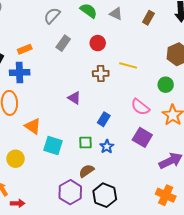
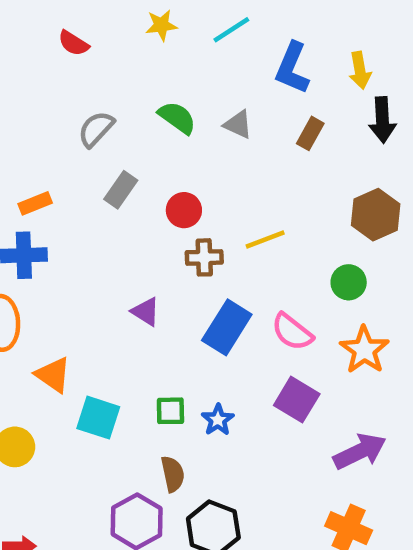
red circle: (98, 43) -> (184, 210), moved
yellow line: (128, 65) -> (265, 239), turned -36
blue rectangle: (104, 119) -> (227, 327), moved, size x1.6
brown semicircle: (87, 171) -> (173, 474), turned 112

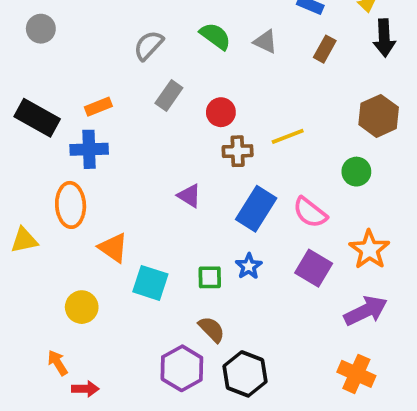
orange star: (364, 350) -> (369, 250), moved
blue star: (218, 420) -> (249, 266), moved
brown semicircle: (173, 474) -> (212, 329), turned -32

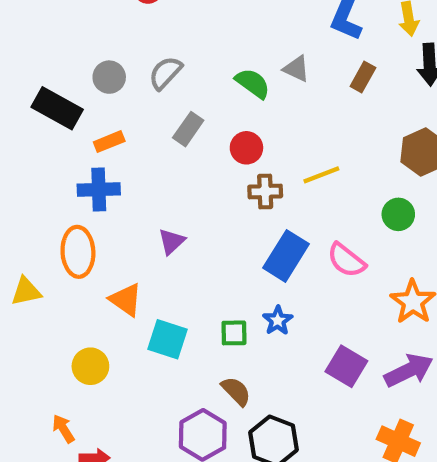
gray circle: (41, 29) -> (109, 77), moved
green semicircle: (215, 36) -> (253, 83), moved
black rectangle: (37, 118) -> (57, 108), moved
purple triangle: (189, 196) -> (172, 241), moved, turned 45
purple square: (314, 268) -> (346, 366), moved

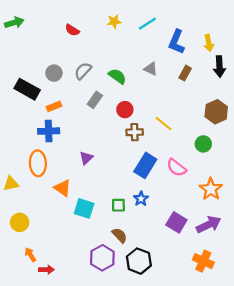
green semicircle: (253, 83) -> (117, 76), moved
yellow line: (321, 175) -> (164, 124), turned 60
yellow circle: (90, 366) -> (20, 222), moved

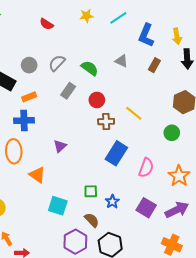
pink semicircle: (176, 168) -> (146, 168), moved, turned -108
blue star: (141, 199) -> (112, 202), moved
cyan square: (84, 208) -> (58, 206), moved

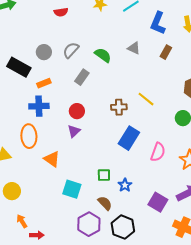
red semicircle: (47, 24) -> (61, 12), turned -40
red circle: (97, 100) -> (77, 111), moved
purple square: (146, 208) -> (158, 202), moved

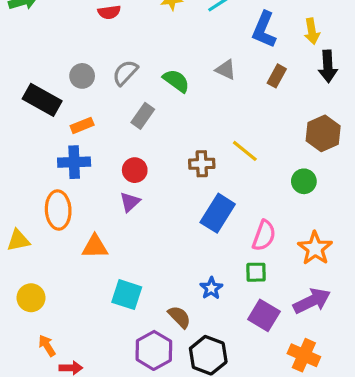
orange triangle: (52, 159) -> (95, 247), turned -36
green square: (104, 175) -> (256, 272), moved

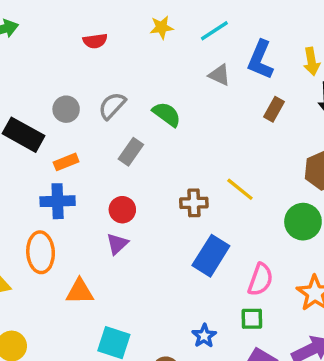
gray triangle: (226, 70) -> (219, 75), moved
green circle: (304, 181) -> (303, 222), size x1.4

